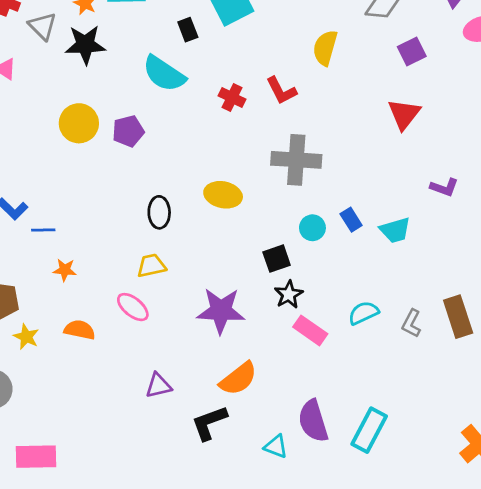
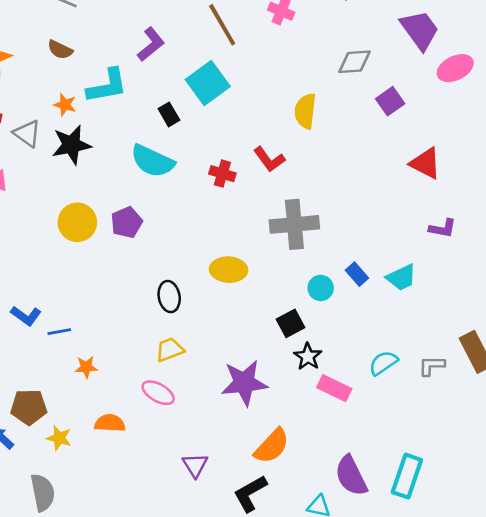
red triangle: (404, 114) -> (425, 163), moved, turned -32
gray L-shape: (411, 323) -> (432, 366), turned 72
purple triangle: (158, 386) -> (195, 465), turned -40

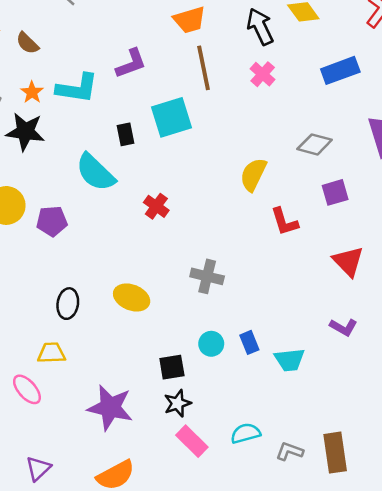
brown semicircle: (60, 50) -> (27, 43), moved
red L-shape: (269, 159) -> (284, 222), moved
gray cross: (294, 224) -> (207, 276), size x0.7

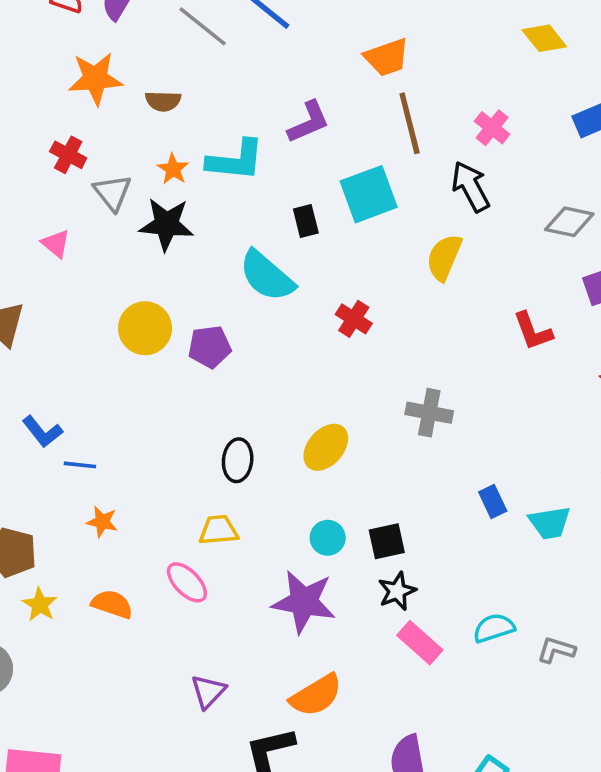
black arrow: (260, 27) -> (471, 187), moved
brown semicircle: (27, 43) -> (163, 101), turned -40
yellow semicircle: (253, 175) -> (444, 257), moved
yellow ellipse: (132, 297) -> (326, 447), turned -68
cyan circle: (211, 344) -> (328, 538), moved

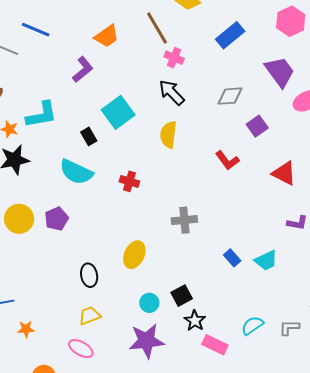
purple L-shape: (309, 122) -> (83, 70), moved
brown line: (410, 123) -> (157, 28), moved

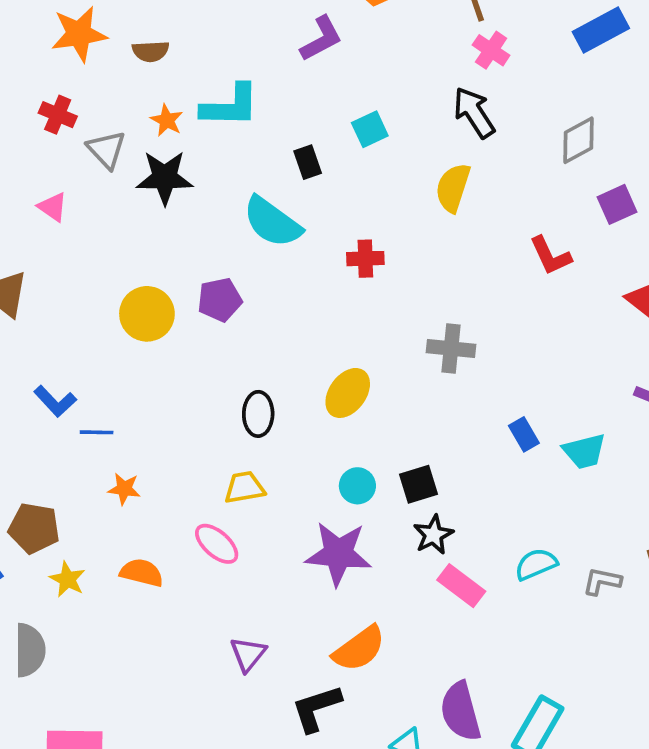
gray diamond: (230, 96) -> (579, 140), turned -36
cyan square: (118, 112) -> (370, 129), size x0.6
red cross: (129, 181) -> (365, 259), turned -30
yellow circle: (19, 219) -> (147, 314), moved

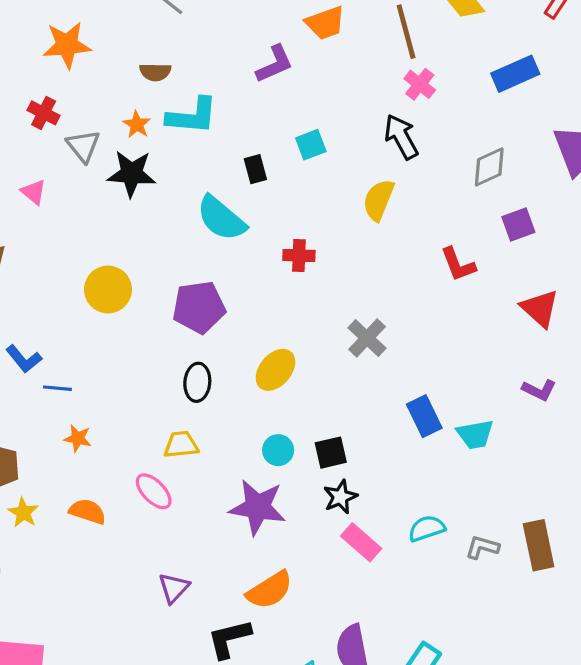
brown semicircle: (151, 51) -> (155, 72), moved
purple pentagon: (220, 300) -> (199, 307), moved, size x1.4
gray cross: (451, 349) -> (367, 338), turned 33
blue rectangle: (524, 434) -> (424, 416), size x1.4

